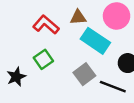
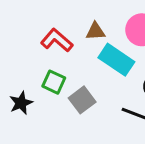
green square: (43, 59) -> (54, 82), turned -30
gray square: (84, 74) -> (82, 100), moved

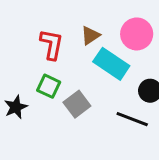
brown triangle: (96, 31) -> (90, 35), turned -30
red L-shape: (57, 40) -> (52, 44), turned 60

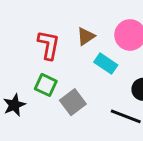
cyan rectangle: (111, 64) -> (106, 64), size x0.7

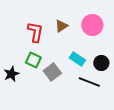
cyan rectangle: (106, 64) -> (77, 59), moved

